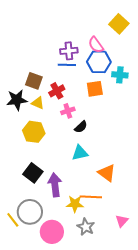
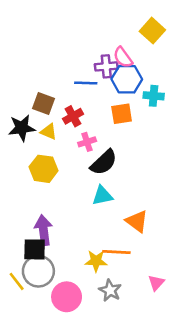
purple cross: (69, 51) -> (106, 66), moved
black semicircle: (81, 127) -> (104, 162), size x1.6
black square: (33, 173) -> (35, 249), moved, turned -36
purple arrow: (55, 185) -> (44, 230), moved

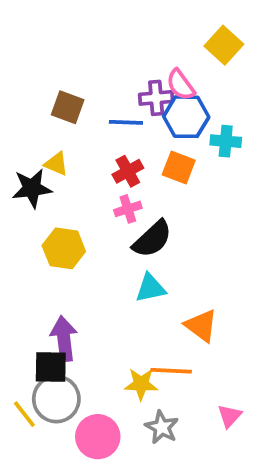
brown square: (44, 104) -> (68, 107), moved
orange square: (122, 114) -> (179, 167), turned 30
red cross: (73, 116) -> (128, 171), moved
yellow triangle: (49, 132) -> (56, 164), moved

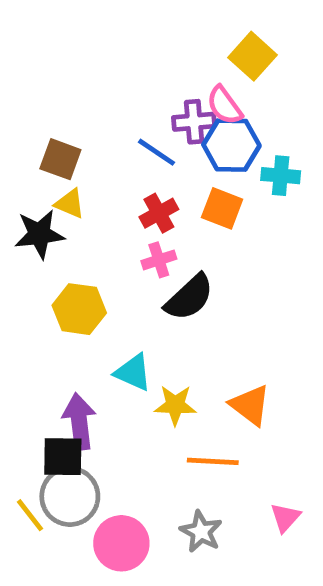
yellow square: (224, 45) -> (253, 56), moved
brown square: (68, 107) -> (60, 159), moved
blue line: (126, 122) -> (156, 152), turned 32
cyan triangle: (150, 288) -> (133, 372), moved, turned 36
yellow star: (141, 384) -> (175, 405), moved

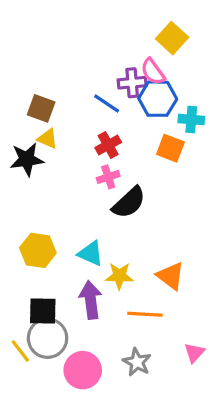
orange square: (222, 208) -> (170, 148), moved
yellow hexagon: (79, 309) -> (38, 250), moved
purple arrow: (79, 422) -> (91, 300), moved

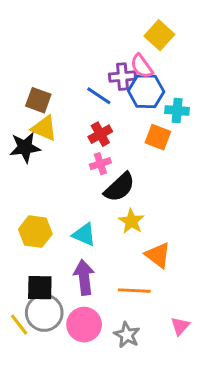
yellow triangle: (48, 139) -> (44, 128), size x1.4
yellow star: (119, 276) -> (131, 221), moved, turned 30
pink circle: (83, 370) -> (84, 325), moved

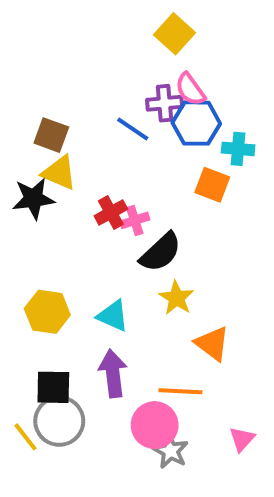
yellow square: (159, 35) -> (174, 34), moved
red cross: (100, 134) -> (111, 212), moved
pink circle: (84, 325) -> (155, 425), moved

